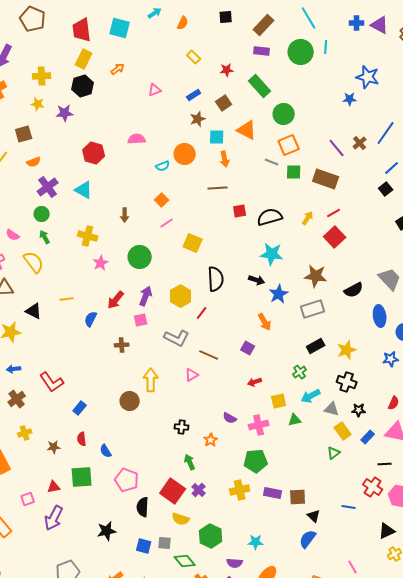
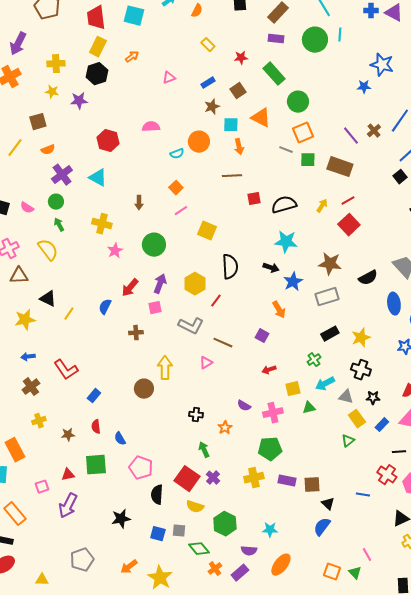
pink semicircle: (13, 235) -> (27, 208), moved
yellow line: (67, 299) -> (69, 314), moved, turned -48

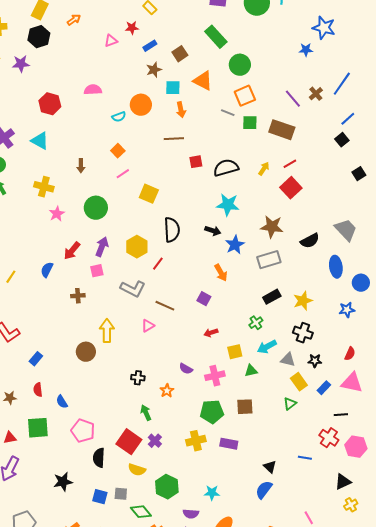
red star: (241, 58) -> (132, 28), moved
brown square: (312, 485) -> (245, 407), moved

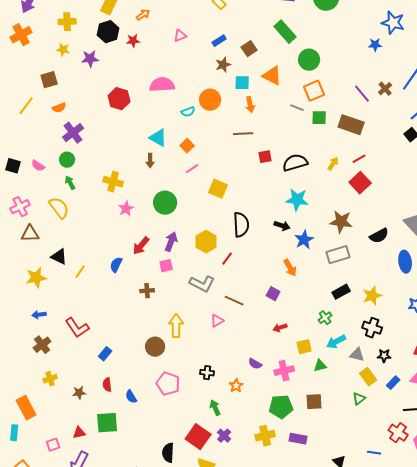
red star: (132, 28) -> (133, 41), moved
pink semicircle: (93, 90) -> (162, 85), size x1.4
cyan triangle: (40, 141) -> (158, 138), moved
pink pentagon: (83, 431) -> (168, 384), moved

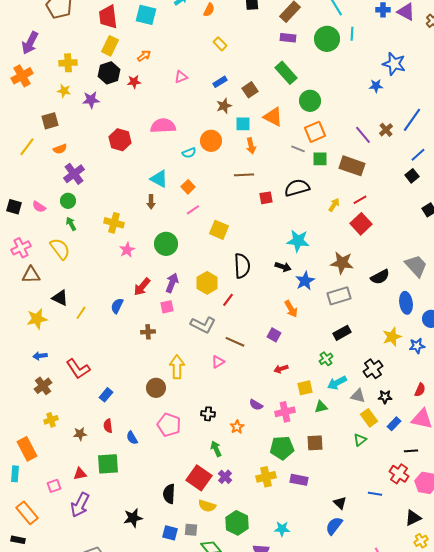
black semicircle: (295, 163) -> (297, 188), moved
yellow star: (372, 296) -> (392, 337), moved
black cross: (372, 328) -> (373, 369), turned 36

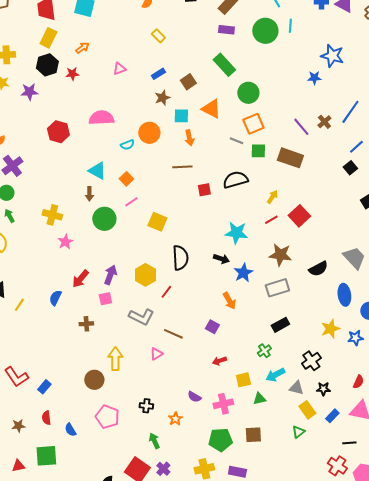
red line: (360, 200) -> (271, 220), moved
green circle: (166, 244) -> (104, 219), moved
red L-shape: (78, 369) -> (16, 377), moved

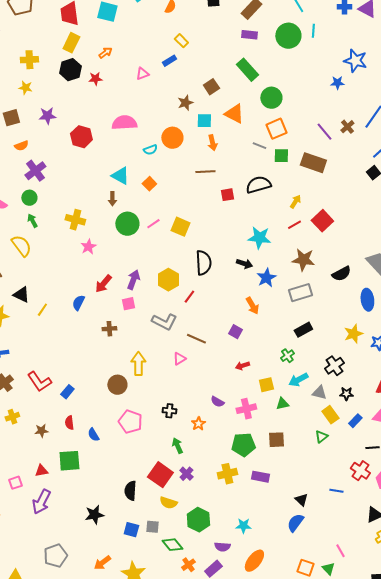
blue rectangle: (158, 74) -> (169, 61), moved
purple star: (29, 92) -> (47, 116), moved
pink line: (131, 202) -> (153, 224), moved

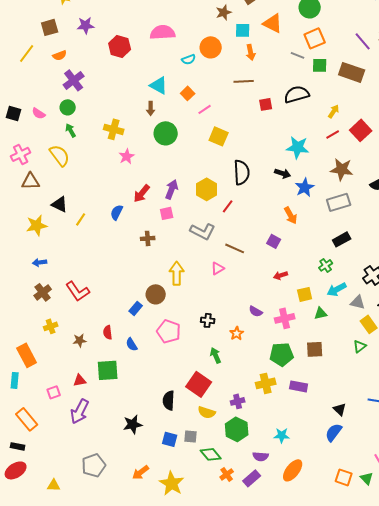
pink line: (153, 224) -> (205, 109), moved
blue rectangle: (67, 392) -> (136, 308), moved
purple cross: (186, 474) -> (238, 401), moved, turned 32

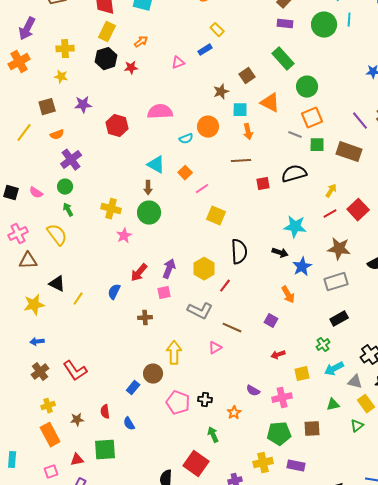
green circle: (166, 133) -> (149, 213), moved
green triangle: (321, 313) -> (333, 405), moved
pink pentagon: (169, 331) -> (178, 403), moved
orange rectangle: (27, 355) -> (50, 435), moved

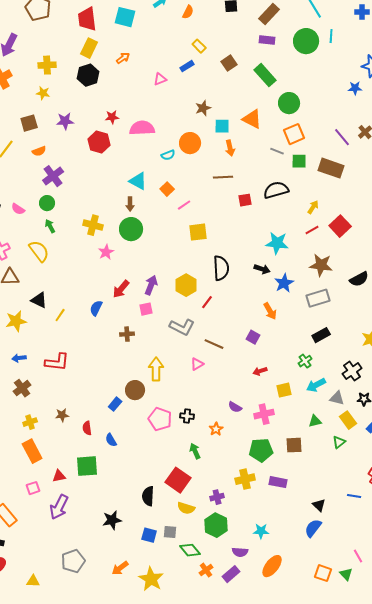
red star: (131, 68) -> (112, 117), moved
brown square: (247, 76) -> (229, 63), moved
yellow square: (216, 216) -> (198, 232), turned -30
red L-shape: (75, 371) -> (57, 362), moved, turned -50
brown star: (77, 420) -> (62, 415), moved

